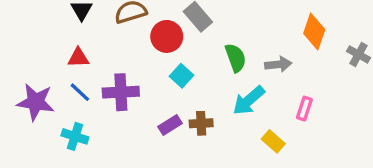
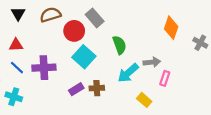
gray arrow: (278, 64) -> (152, 62), moved
cyan square: (181, 76) -> (84, 57), size x1.5

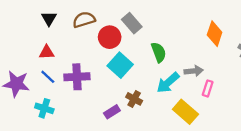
brown cross: (97, 88) -> (134, 99), turned 32
purple rectangle: (76, 89) -> (112, 112), moved
yellow rectangle: (144, 100) -> (185, 112), size x1.5

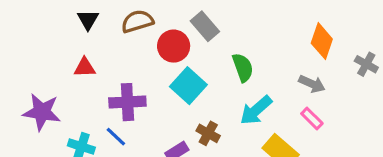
gray arrow: (194, 71) -> (312, 84), moved, turned 30
blue line: (48, 77) -> (116, 137), moved
pink rectangle: (208, 88) -> (312, 119), turned -63

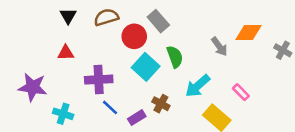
orange diamond: (322, 41) -> (248, 33), turned 72
green semicircle: (243, 67) -> (175, 57), moved
gray arrow: (312, 84) -> (219, 47), moved, turned 30
blue line: (116, 137) -> (110, 107), moved

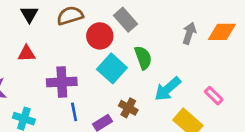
gray arrow: (219, 47) -> (189, 33), moved, turned -126
blue line: (110, 107) -> (74, 112), turned 36

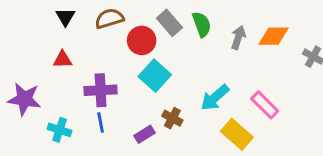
green semicircle: (143, 58) -> (202, 24), moved
pink rectangle: (214, 96) -> (265, 105), size x1.4
blue line: (74, 112) -> (101, 123), moved

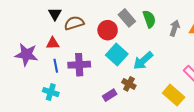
brown semicircle: (109, 18) -> (74, 23), moved
cyan arrow: (215, 98) -> (143, 61), moved
purple star: (24, 99) -> (26, 55), moved
blue line: (101, 123) -> (56, 66), moved

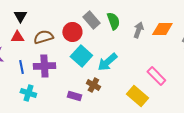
brown semicircle: (74, 23) -> (43, 37), moved
red triangle: (53, 43) -> (17, 37), moved
cyan cross: (51, 92) -> (28, 93), moved
purple rectangle: (110, 95) -> (74, 96), turned 48

